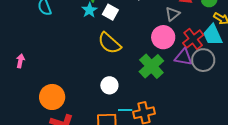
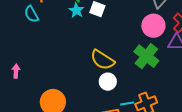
yellow semicircle: (109, 43) -> (102, 60), moved

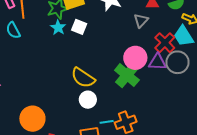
pink circle: (153, 26) -> (135, 58), moved

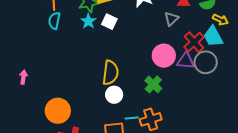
cyan semicircle: (13, 30) -> (54, 21), moved, turned 36
green cross: (127, 75) -> (153, 84), moved, size x0.7
yellow semicircle: (83, 78) -> (110, 73), turned -120

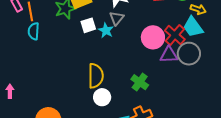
gray triangle: (171, 19) -> (117, 18), moved
cyan star: (88, 21) -> (106, 30), moved
white square: (109, 22) -> (88, 25), turned -35
pink circle: (164, 56) -> (153, 37), moved

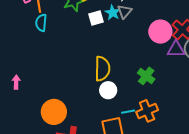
cyan star: (106, 30) -> (113, 13), moved

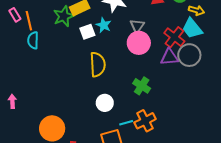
gray triangle: (125, 12) -> (137, 26), moved
pink circle: (160, 32) -> (139, 43), moved
yellow semicircle: (102, 69) -> (98, 65), moved

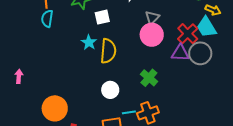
cyan star: (104, 25) -> (89, 42), moved

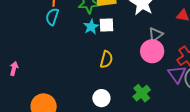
cyan star: (89, 42) -> (91, 27), moved
yellow semicircle: (108, 51) -> (106, 59), size x0.7
purple triangle: (180, 53) -> (177, 74), turned 42

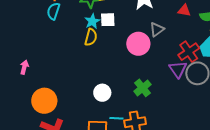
pink circle: (152, 51) -> (138, 44), moved
yellow semicircle: (106, 59) -> (91, 37), moved
pink arrow: (14, 69) -> (24, 67), moved

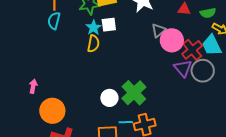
pink circle: (138, 44) -> (172, 40), moved
pink arrow: (24, 67) -> (33, 86), moved
green cross: (143, 88) -> (134, 93), moved, size x1.4

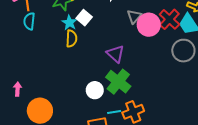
white square: (109, 25) -> (84, 18), turned -35
red cross: (192, 50) -> (169, 19), moved
purple triangle: (183, 68) -> (116, 54), moved

